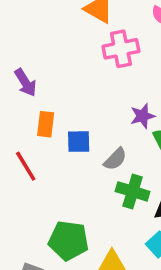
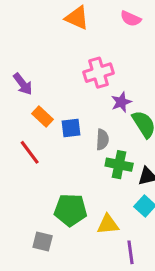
pink cross: (121, 49) -> (99, 73), moved
orange rectangle: (46, 124) -> (43, 116), turned -48
gray semicircle: (115, 159) -> (102, 140), turned -36

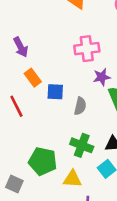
green cross: (119, 165) -> (82, 145), moved

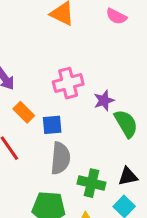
pink cross: (87, 49) -> (68, 83), moved
gray semicircle: (80, 106) -> (60, 158), moved, size x1.5

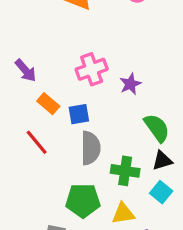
green semicircle: (126, 124) -> (157, 128), moved

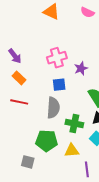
orange rectangle: (48, 104) -> (19, 78), moved
blue square: (79, 114) -> (59, 85), moved
red line: (37, 142) -> (19, 102), turned -42

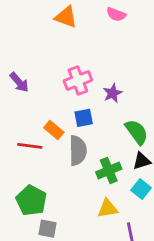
orange rectangle: (19, 78) -> (54, 130), moved
green cross: (74, 123) -> (109, 171), turned -30
green pentagon: (47, 141) -> (31, 200), moved, turned 30

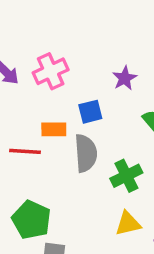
pink cross: (78, 80) -> (51, 71), moved
orange rectangle: (54, 130) -> (54, 129), turned -36

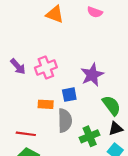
purple star: (125, 78) -> (92, 75), size x1.5
red line: (25, 151) -> (26, 134), moved

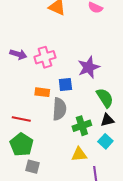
purple arrow: (18, 67) -> (18, 54), turned -35

